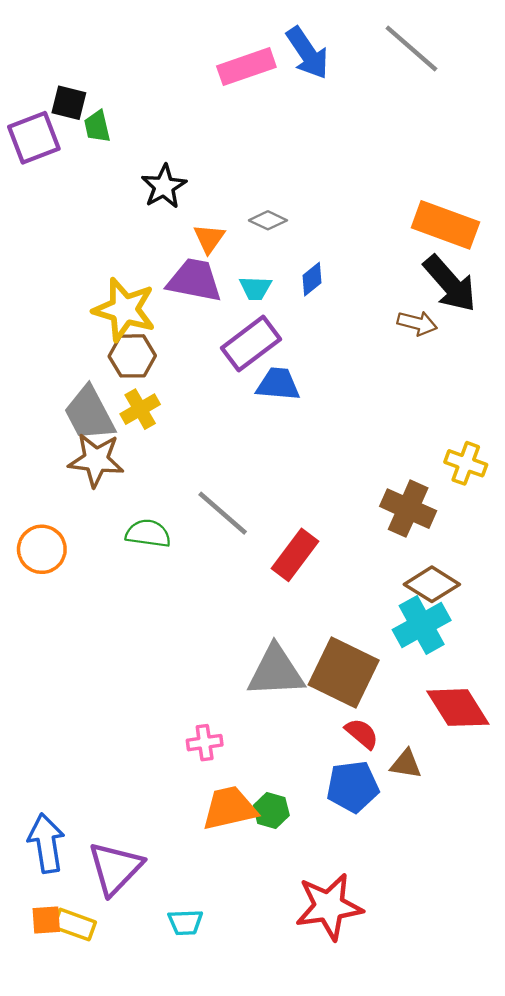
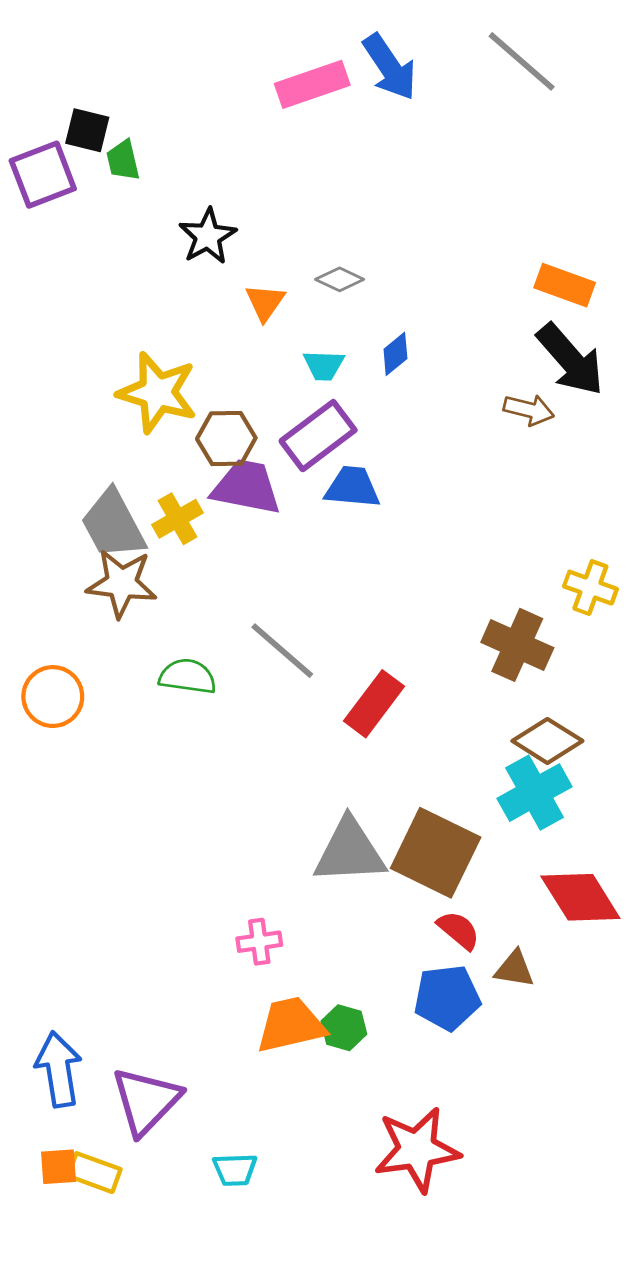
orange rectangle: (445, 225) -> (565, 285), size x0.7
purple trapezoid: (194, 280) -> (246, 487), moved
brown hexagon: (132, 356) -> (226, 438), moved

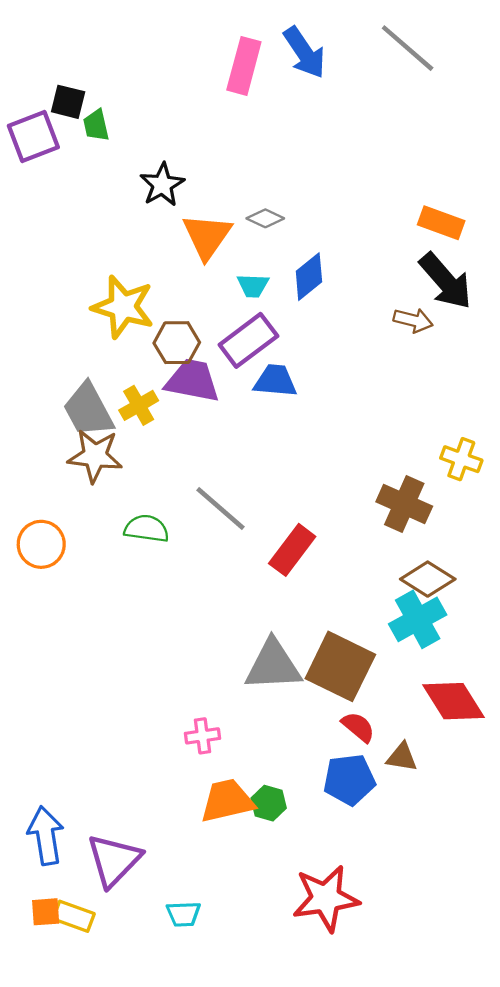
pink rectangle: (312, 84) -> (244, 66), turned -56
orange triangle: (265, 302) -> (207, 236), size x1.6
blue diamond: (395, 354) -> (309, 277), size x1.4

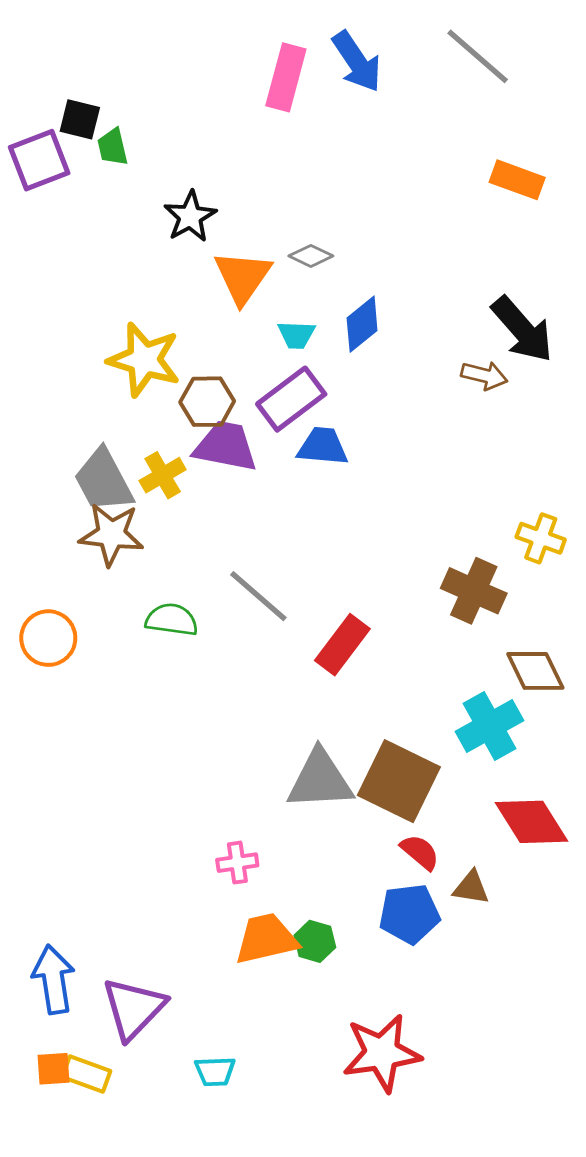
orange rectangle: (441, 223) -> (517, 180), moved
brown diamond: (428, 579) -> (535, 671), moved, turned 32

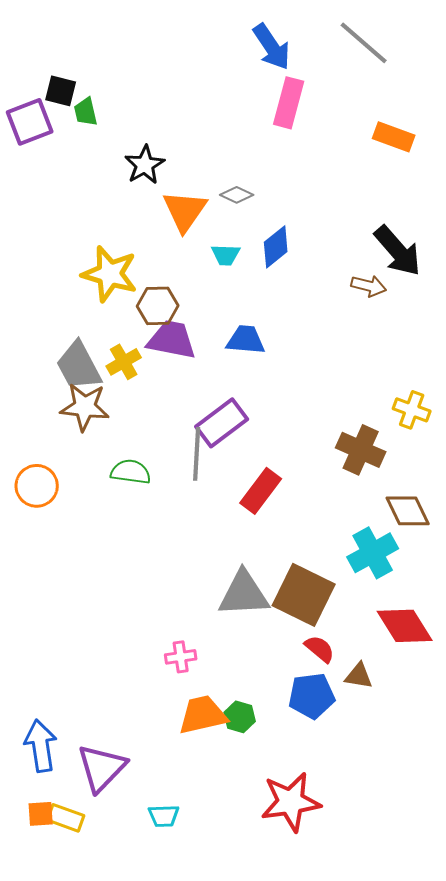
pink rectangle: (286, 77) -> (289, 103), moved
purple rectangle: (291, 399) -> (222, 423), moved
gray line: (258, 596) -> (197, 454), turned 52

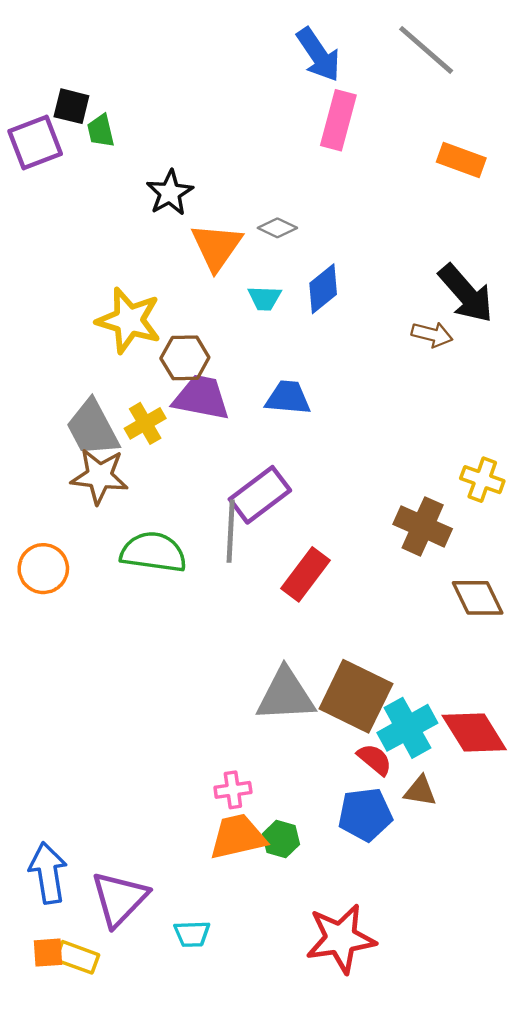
green semicircle: (131, 472) -> (153, 552), size x1.4
cyan cross: (373, 553) -> (407, 728), moved
pink cross: (181, 657) -> (233, 790), moved
cyan trapezoid: (164, 816) -> (192, 934), moved

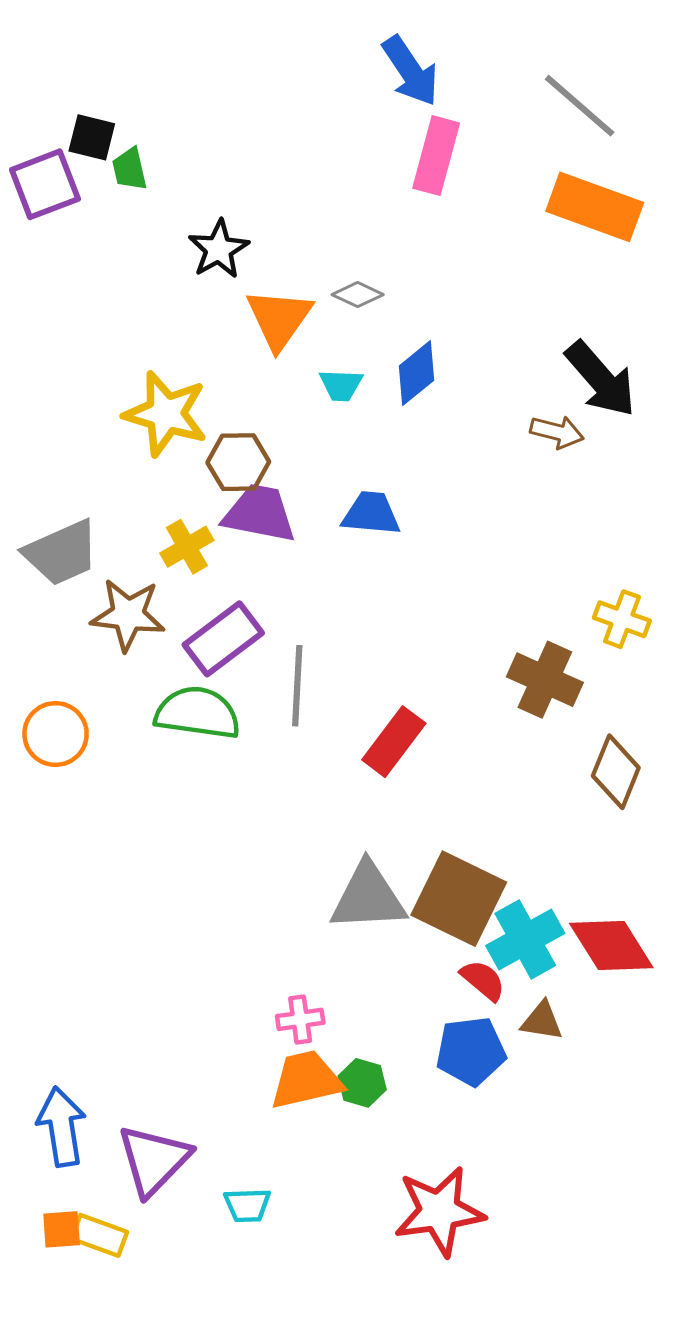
gray line: (426, 50) -> (580, 106), moved
orange rectangle: (461, 160) -> (595, 207), size x1.5
gray trapezoid: (92, 428) -> (62, 553), moved, turned -86
purple rectangle: (260, 495) -> (223, 639), moved
brown diamond: (478, 598) -> (616, 772), turned 48

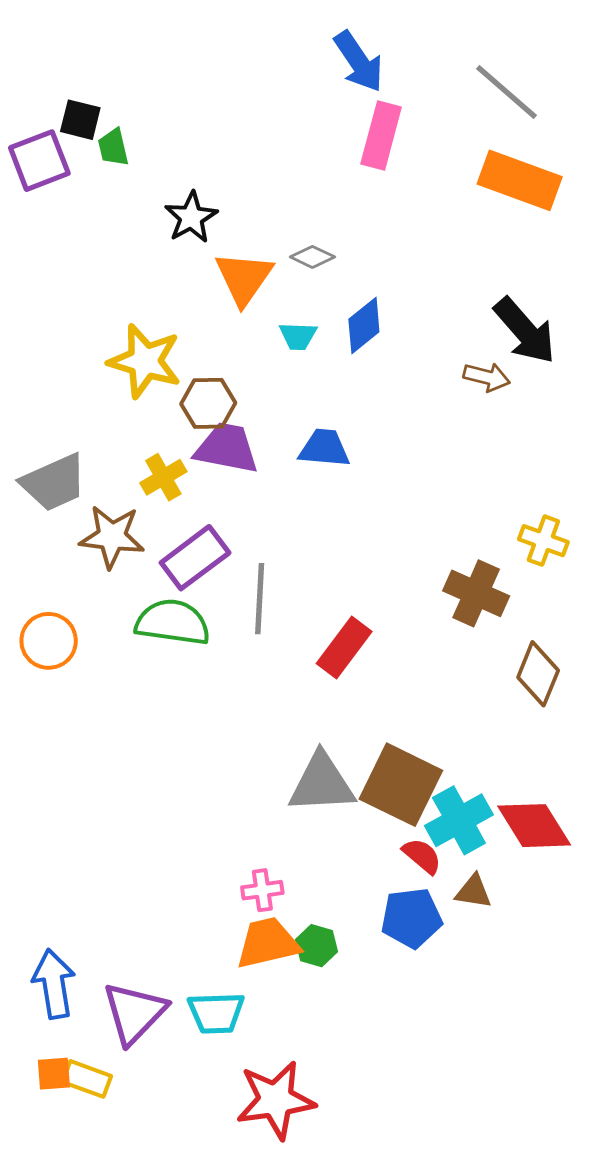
cyan trapezoid: (247, 1205) -> (216, 1013), moved, size x1.4
red star: (439, 1211) -> (276, 1100), moved

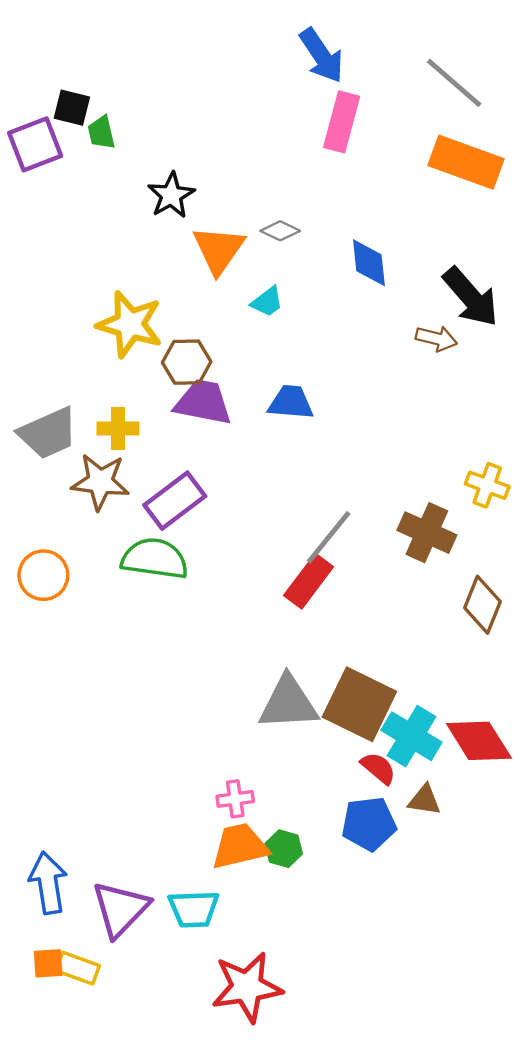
blue diamond: (364, 326) -> (369, 263), moved, turned -57
cyan trapezoid: (298, 336) -> (267, 302), turned -39
yellow cross: (163, 477) -> (118, 428), moved, turned 30
gray line: (260, 599) -> (329, 537), moved, turned 36
cyan cross: (459, 820) -> (412, 736), turned -30

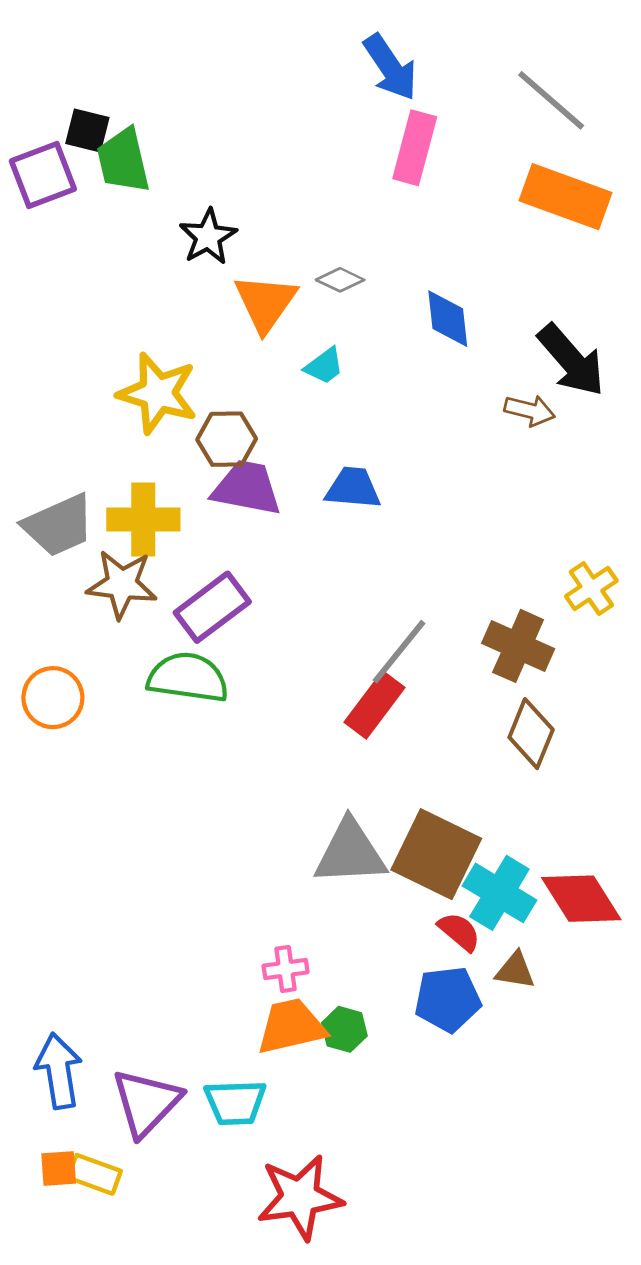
green trapezoid: (101, 133) -> (123, 161), size x1.6
yellow cross: (118, 428) -> (143, 520), size x1.4
yellow cross: (487, 485) -> (591, 589), turned 36
brown diamond: (483, 605) -> (531, 734), moved

